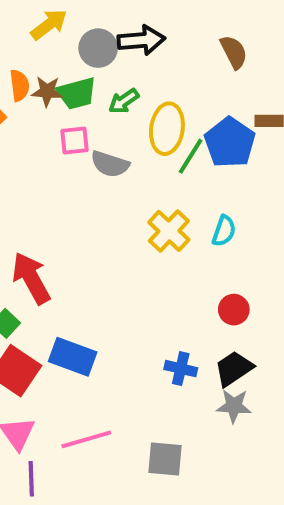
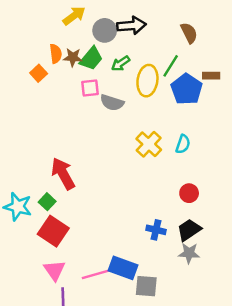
green trapezoid: (76, 93) -> (91, 59), turned -35
green line: (191, 156) -> (171, 66), moved
blue rectangle: (73, 357) -> (123, 268), moved

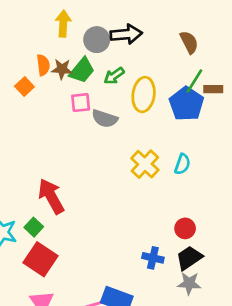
yellow arrow: (74, 16) -> (63, 24), turned -50
green line: (171, 66) -> (194, 81), moved
red circle: (189, 193) -> (185, 228), moved

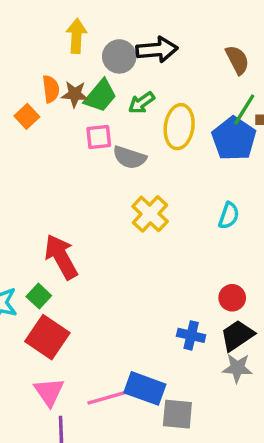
yellow cross: (145, 164) -> (150, 214), moved

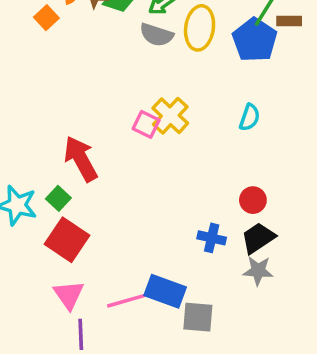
pink square: (99, 137) -> (146, 124), moved, turned 32
gray semicircle: (130, 157) -> (157, 35), moved

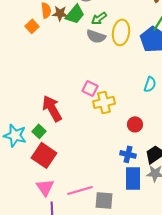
yellow cross: (170, 116) -> (104, 102), moved, turned 35
red circle: (253, 200) -> (135, 124), moved
blue rectangle: (165, 291) -> (133, 178), moved, turned 70
gray square: (198, 317) -> (104, 200), moved

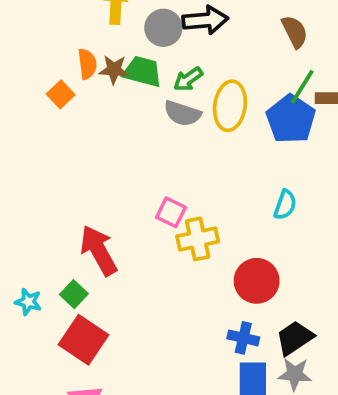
green trapezoid: (75, 14) -> (142, 72), turned -115
red circle: (135, 124) -> (257, 281), size x1.5
cyan star: (15, 135) -> (28, 302), size x0.6

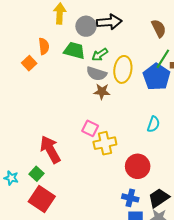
brown star: (114, 70) -> (102, 92), moved

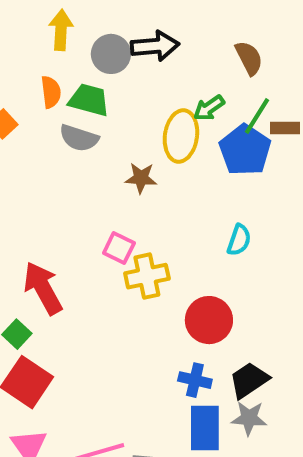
orange semicircle: (44, 46) -> (51, 92), moved
green arrow: (100, 55) -> (209, 108), moved
gray semicircle: (97, 74) -> (79, 138), moved

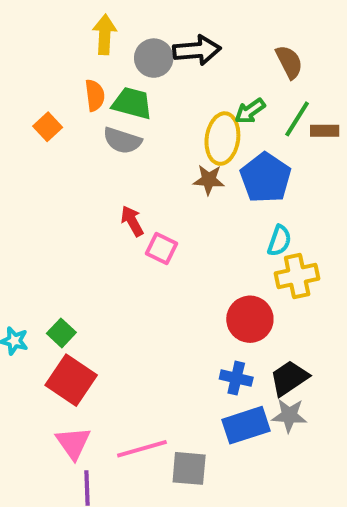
blue pentagon: (245, 150) -> (266, 178), moved
brown star: (141, 178) -> (209, 180), moved
yellow cross: (147, 276) -> (297, 276), moved
red arrow: (43, 288) -> (132, 221), moved, size x0.6
blue rectangle: (205, 428) -> (246, 425), turned 72

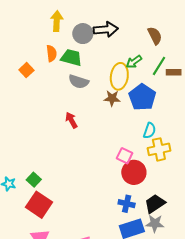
gray semicircle: (122, 141) -> (79, 82), moved
pink square: (162, 249) -> (125, 156), moved

